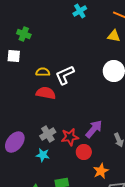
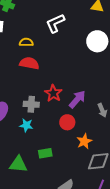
white L-shape: (65, 75) -> (55, 23), moved
gray cross: (48, 134) -> (31, 104), turned 35
red star: (70, 137) -> (53, 93), moved, turned -30

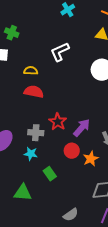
orange star: (84, 141) -> (91, 159), moved
green rectangle: (45, 153) -> (50, 174), moved, turned 64

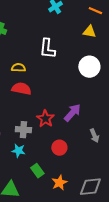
white L-shape: (60, 52) -> (47, 49), turned -60
purple arrow: (82, 128) -> (72, 113), moved
orange star: (91, 159) -> (59, 183), moved

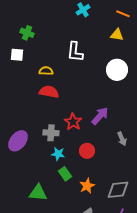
cyan star: (18, 151) -> (58, 154), moved

